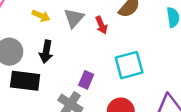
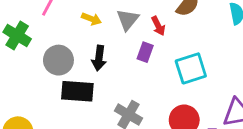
purple rectangle: (86, 80) -> (145, 52), moved

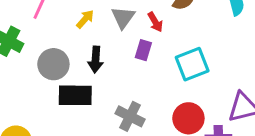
yellow arrow: (91, 19) -> (85, 19), turned -66

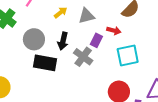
gray triangle: (123, 17) -> (86, 16), turned 30
red arrow: (155, 22) -> (114, 30), moved, turned -56
gray cross: (130, 116) -> (83, 57), moved

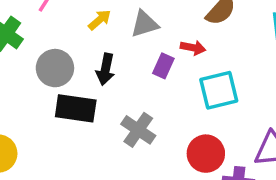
gray cross: (83, 57) -> (138, 130), moved

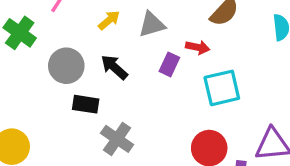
black arrow: (105, 69) -> (114, 67), turned 120
black rectangle: (76, 108) -> (86, 104), size x0.7
gray cross: (138, 130) -> (117, 139), moved

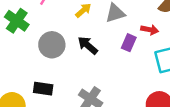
black rectangle: (86, 104) -> (43, 89), moved

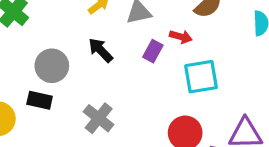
gray circle: (52, 45) -> (52, 66), moved

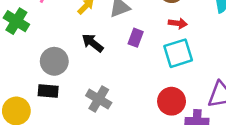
red arrow: (181, 37) -> (178, 23), moved

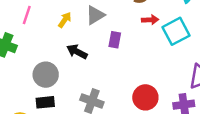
cyan square: (178, 53) -> (176, 31), moved
red circle: (172, 101) -> (145, 97), moved

